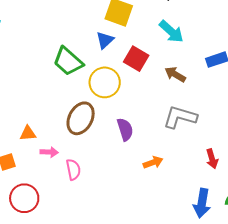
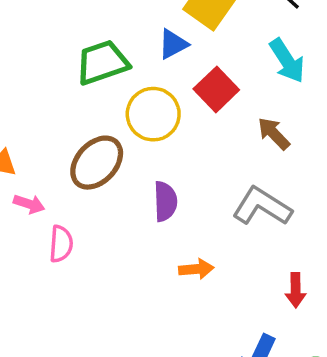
green trapezoid: (68, 61) -> (102, 62), turned 104

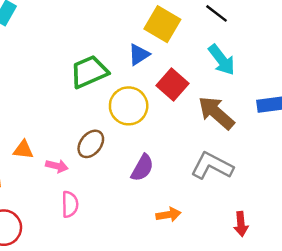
brown arrow: (274, 133) -> (216, 113), size x1.5
brown ellipse: (97, 163) -> (91, 144), size x0.7
purple semicircle: (165, 201) -> (142, 168), turned 36
pink arrow: (29, 204) -> (57, 166), moved

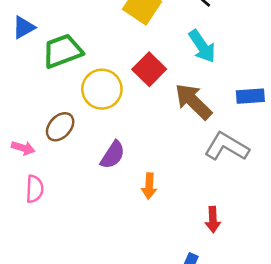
blue triangle: (139, 55) -> (24, 27), moved
gray L-shape: (212, 166) -> (227, 147), moved
orange arrow: (168, 215) -> (149, 186), moved, turned 100

